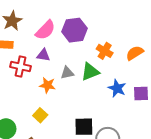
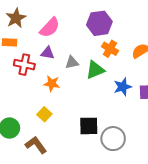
purple hexagon: (74, 30) -> (99, 23), moved
gray triangle: (67, 73) -> (72, 62), moved
blue star: (117, 88) -> (123, 87), turned 30

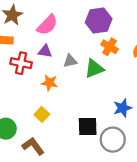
blue star: (123, 87) -> (123, 108), moved

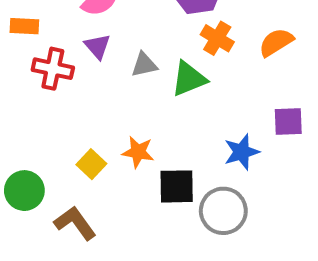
purple triangle: (45, 51) -> (97, 46), turned 40
orange star: (49, 83) -> (138, 152), moved

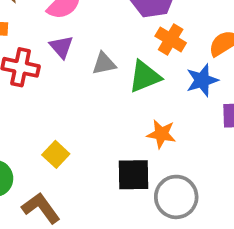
orange star: (138, 152) -> (161, 134), moved
blue star: (242, 152) -> (202, 80), moved

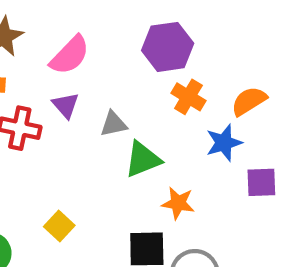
green triangle: (145, 77) -> (143, 159), moved

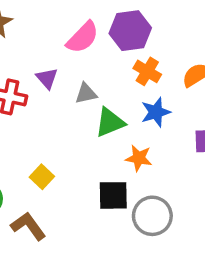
pink semicircle: (70, 55) -> (83, 37), moved
blue star: (224, 143) -> (156, 112), moved

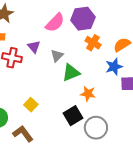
gray triangle: (86, 93) -> (57, 56), turned -32
blue star: (156, 112) -> (114, 67), moved
black square: (113, 195) -> (73, 116), turned -30

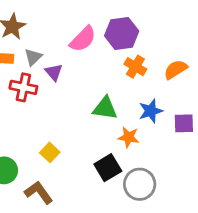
gray triangle: (57, 56) -> (33, 57), moved
blue star: (114, 67) -> (151, 111), moved
green triangle: (71, 73) -> (105, 108), turned 30

